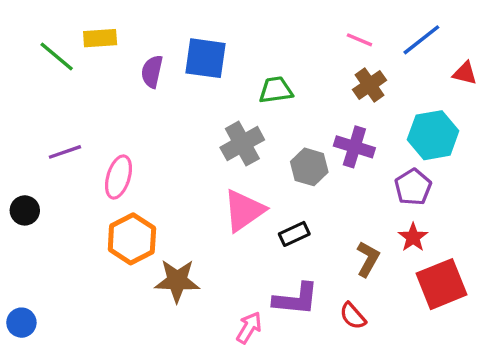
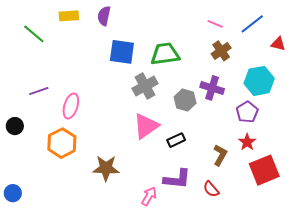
yellow rectangle: (100, 38) -> (69, 16), moved
blue square: (206, 58) -> (122, 52), moved
purple semicircle: (152, 72) -> (104, 16), moved
green trapezoid: (276, 90) -> (165, 54), size x1.4
orange hexagon: (132, 239) -> (62, 143), moved

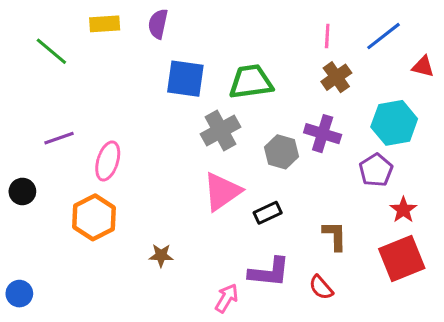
pink line: (215, 24) -> (327, 36), turned 70
red star: (247, 142) -> (403, 210), moved
brown L-shape: (220, 155) -> (335, 236), turned -30
brown star: (106, 168) -> (161, 255), size x0.6

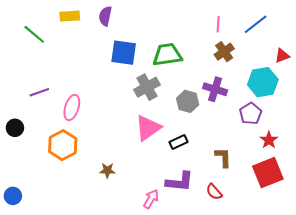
red triangle: (423, 67) -> (282, 56), moved, turned -35

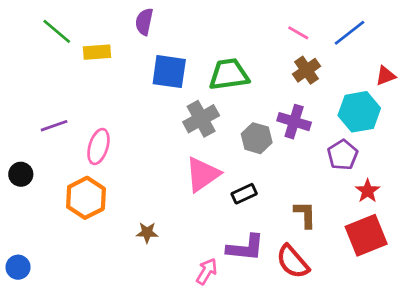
yellow rectangle: (70, 16) -> (97, 52), moved
pink line: (218, 24) -> (298, 33), turned -63
green line: (34, 34) -> (57, 31), moved
red semicircle: (214, 192) -> (293, 262), size x1.5

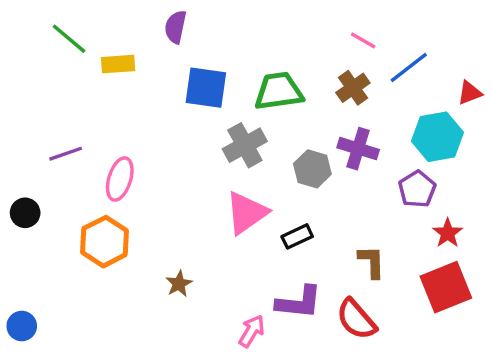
blue line: (350, 33) -> (409, 67), moved
brown cross: (307, 70) -> (353, 88), moved
brown star: (147, 233) -> (179, 284), turned -30

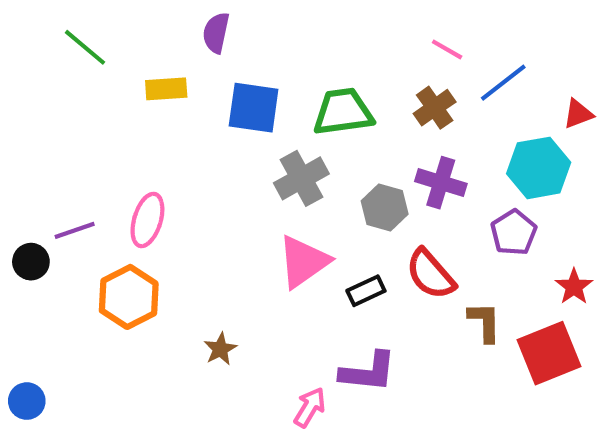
yellow rectangle: (118, 64) -> (166, 89), moved
purple line: (66, 154) -> (75, 230), moved
red star: (448, 233) -> (574, 287), moved
brown L-shape: (372, 262) -> (485, 322), moved
red semicircle: (356, 319) -> (430, 274), moved

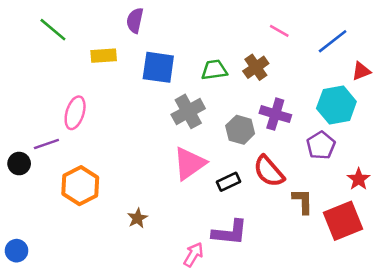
blue line: (503, 83) -> (333, 41), moved
brown cross: (435, 108) -> (256, 67), moved
green trapezoid: (343, 112) -> (214, 70), size x0.7
pink ellipse: (147, 220) -> (75, 113), moved

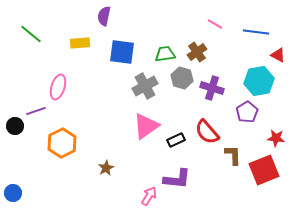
green line: (53, 30) -> (31, 34), moved
blue line: (333, 41) -> (256, 32), turned 45
red triangle: (361, 71) -> (278, 55), turned 49
gray hexagon: (240, 130) -> (182, 78), moved
red star: (359, 179) -> (276, 138), turned -30

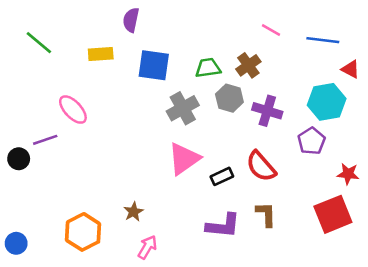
pink ellipse: (58, 87) -> (73, 110), turned -60
orange hexagon: (62, 143) -> (83, 232), moved
brown L-shape: (233, 155) -> (266, 214), moved
pink arrow: (149, 196) -> (147, 247), moved

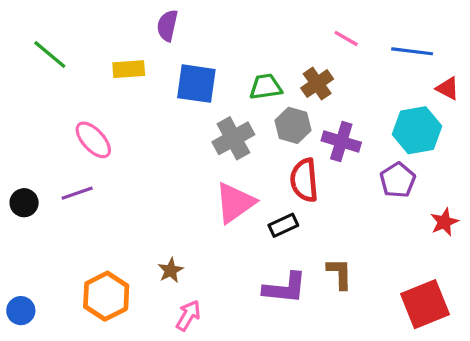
purple line: (45, 140) -> (77, 193), moved
red semicircle: (261, 166) -> (304, 180), moved, turned 36
red star: (348, 174) -> (444, 222), turned -30
red square: (333, 214) -> (425, 304), moved

